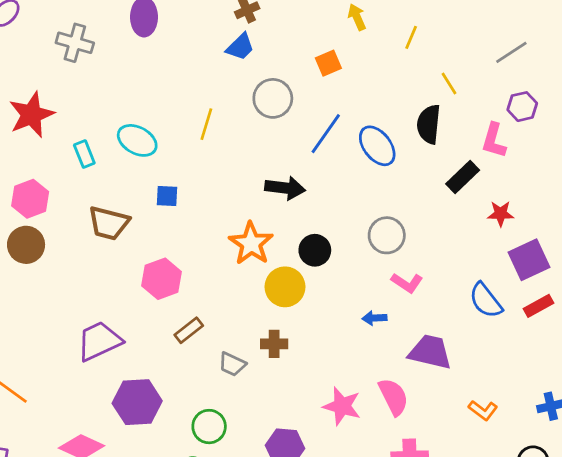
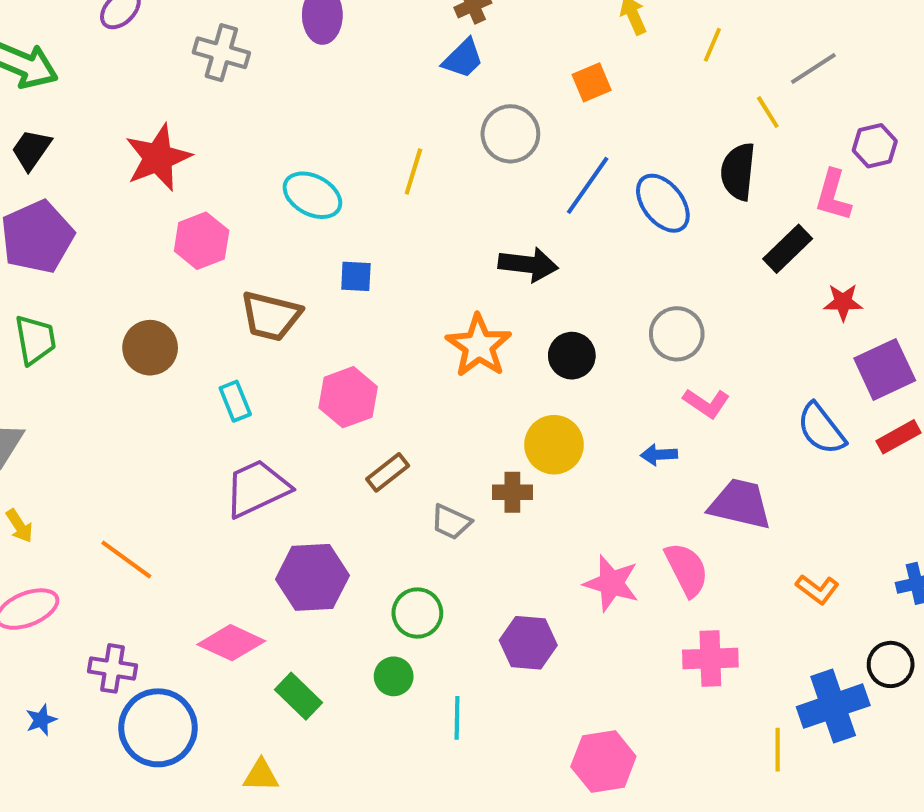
gray line: (511, 52) -> (813, 69), moved
cyan rectangle: (84, 154) -> (235, 401), moved
pink hexagon: (30, 199) -> (202, 241), moved
yellow circle: (285, 287) -> (554, 445), moved

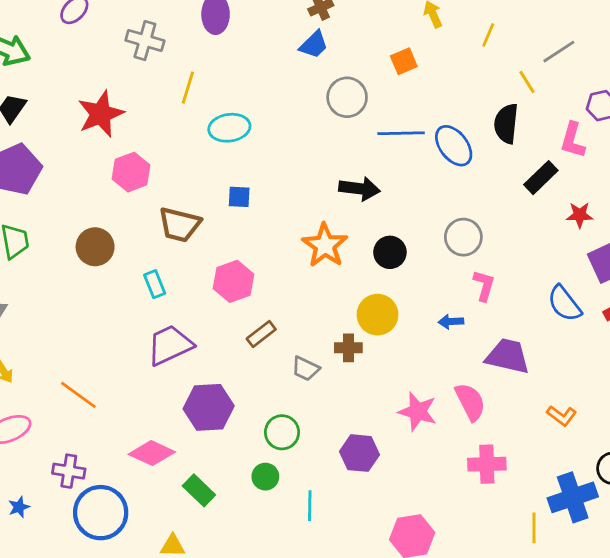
yellow line: (413, 171) -> (188, 88), moved
blue line: (588, 185) -> (401, 133), turned 54
cyan ellipse: (312, 195) -> (229, 128), moved, turned -36
pink L-shape: (706, 403) -> (484, 286), turned -108

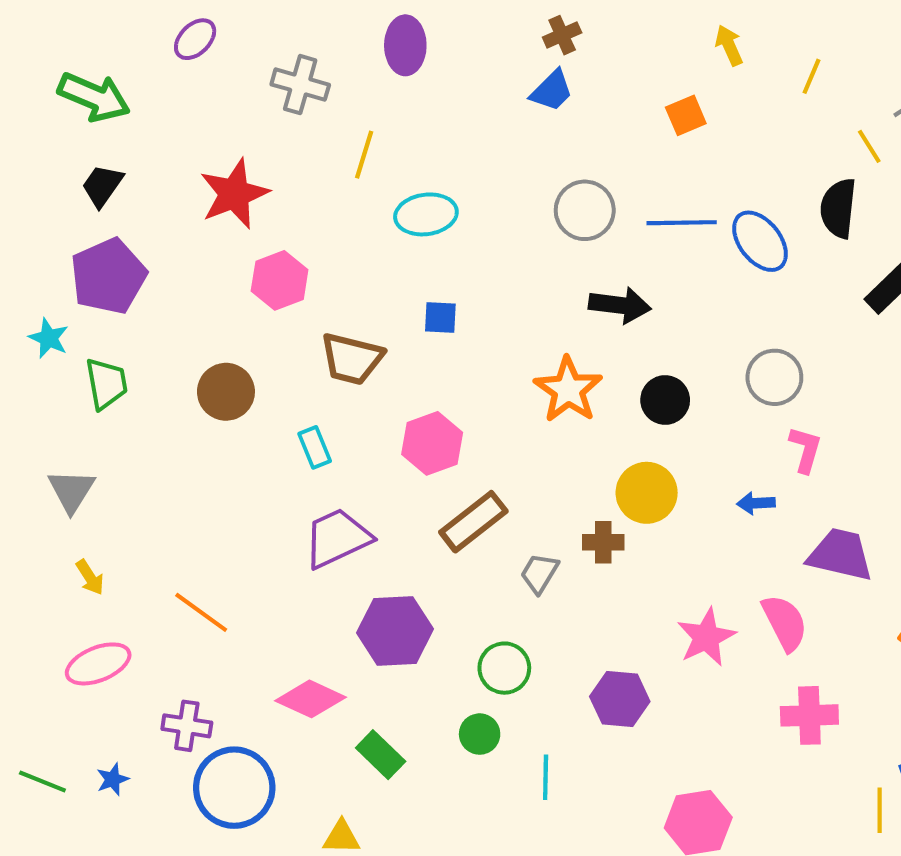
gray circle: (347, 97) -> (585, 210), moved
brown rectangle: (261, 334) -> (473, 522), size x1.5
gray trapezoid: (306, 369) -> (539, 573), turned 96
pink star: (418, 412) -> (706, 637), turned 30

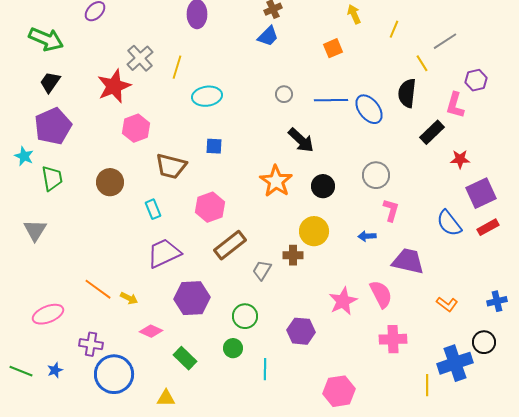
gray cross: (300, 85) -> (140, 58), moved, turned 32
gray circle: (585, 210) -> (284, 94), size x0.6
black arrow: (620, 305) -> (301, 140), turned 36
yellow arrow: (90, 577) -> (129, 298), moved, turned -30
pink diamond: (310, 699) -> (151, 331), size x0.7

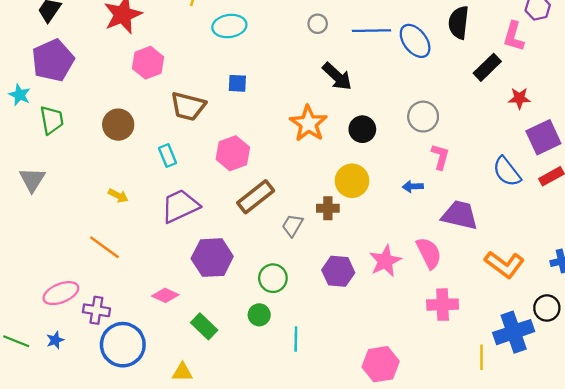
yellow arrow: (129, 298) -> (118, 196), moved
orange L-shape: (447, 304) -> (504, 264), size x1.6
pink ellipse: (48, 314) -> (61, 293), moved
purple hexagon: (301, 331) -> (338, 271), moved

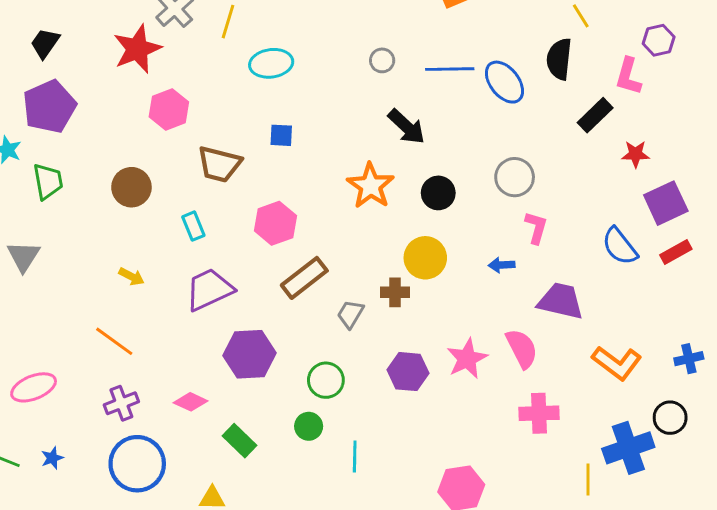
pink ellipse: (61, 293) -> (34, 387), moved
purple cross: (96, 310) -> (121, 403), moved, turned -30

